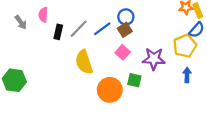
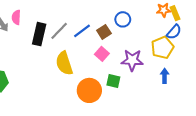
pink semicircle: (43, 15) -> (16, 17), moved
blue circle: (126, 17) -> (123, 19), moved
black rectangle: (58, 32) -> (39, 34), size x1.5

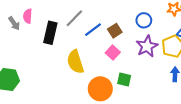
blue circle: (123, 19) -> (144, 20), moved
gray line: (59, 31) -> (74, 18), moved
purple star: (132, 60) -> (147, 46), moved, turned -30

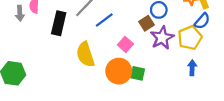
gray arrow: (14, 23) -> (20, 13), turned 32
brown square: (115, 31) -> (147, 23), moved
orange circle: (100, 89) -> (119, 71), moved

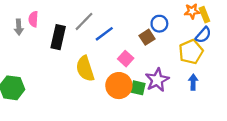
purple star: (162, 38) -> (157, 80), moved

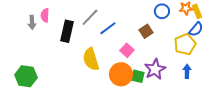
blue circle: (159, 24) -> (162, 11), moved

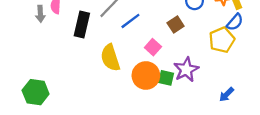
blue arrow: (187, 71) -> (227, 94), moved, turned -136
green hexagon: (26, 76) -> (36, 92), moved

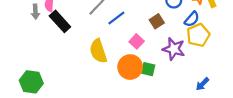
blue semicircle: (235, 22) -> (192, 19), moved
black rectangle: (82, 25) -> (60, 21), moved, turned -55
purple star: (186, 70) -> (174, 49), moved, turned -30

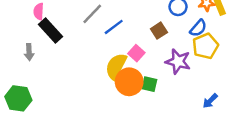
gray arrow: (36, 12) -> (29, 52), moved
yellow semicircle: (98, 51) -> (116, 66), moved, turned 45

